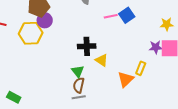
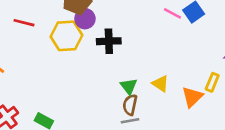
pink line: (111, 16) -> (172, 13), turned 40
black cross: (87, 46) -> (109, 41), moved
yellow triangle: (102, 60) -> (161, 84), moved

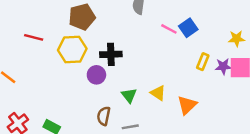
purple circle: (85, 19) -> (96, 75), moved
yellow rectangle: (212, 82) -> (203, 62), moved
brown semicircle: (130, 105) -> (104, 116), moved

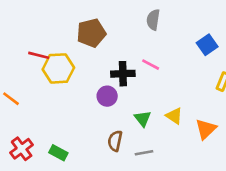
pink line: (169, 29) -> (151, 65), moved
yellow hexagon: (72, 49) -> (58, 68), moved

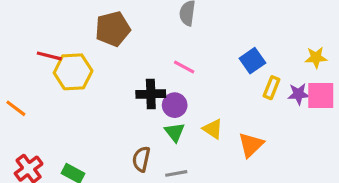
blue square: (207, 45) -> (252, 61), moved
black cross: (123, 74) -> (151, 94), moved
purple circle: (107, 96) -> (175, 105), moved

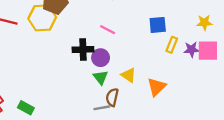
blue square: (252, 61) -> (158, 25), turned 30
yellow hexagon: (73, 72) -> (42, 18), moved
brown semicircle: (141, 159) -> (112, 97), moved

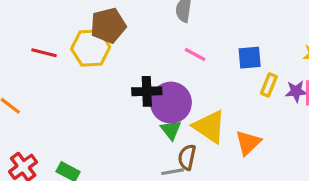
pink line: (108, 30) -> (195, 54), moved
purple circle: (101, 58) -> (171, 103), size x1.6
yellow triangle: (129, 75) -> (209, 127), size x1.6

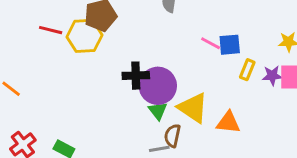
red line: (44, 53) -> (51, 30), moved
pink line: (195, 54) -> (211, 43), moved
orange triangle: (248, 143) -> (228, 122), turned 50

